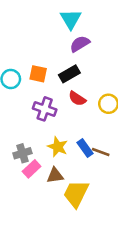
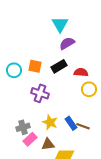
red semicircle: (77, 99) -> (81, 72), moved, turned 152

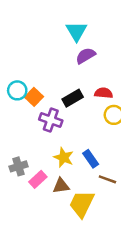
orange square: (35, 66) -> (34, 97), moved, turned 32
black rectangle: (59, 66) -> (73, 98), moved
brown line: (83, 126) -> (107, 179), moved
gray cross: (23, 127) -> (19, 166), moved

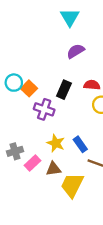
cyan triangle: (77, 31) -> (70, 17), moved
black rectangle: (73, 98) -> (64, 90), turned -36

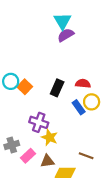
purple semicircle: (76, 51) -> (66, 35), moved
purple cross: (44, 109) -> (39, 122), moved
blue rectangle: (80, 144) -> (79, 107), moved

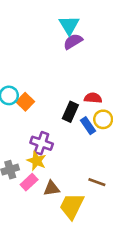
black rectangle: (57, 88) -> (70, 112), moved
yellow star: (50, 137) -> (37, 161), moved

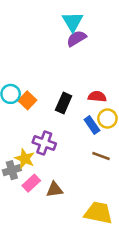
black rectangle: (70, 112) -> (64, 103), moved
yellow star: (37, 161) -> (25, 159), moved
brown line: (97, 182) -> (101, 156), moved
yellow trapezoid: (72, 206) -> (98, 213), moved, turned 76

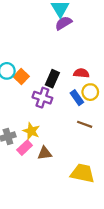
purple cross: (44, 143) -> (42, 98), moved
yellow star: (25, 159) -> (31, 131), moved

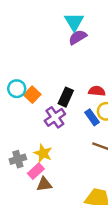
purple cross: (42, 98) -> (55, 117), turned 36
brown triangle: (45, 153) -> (44, 184), moved

